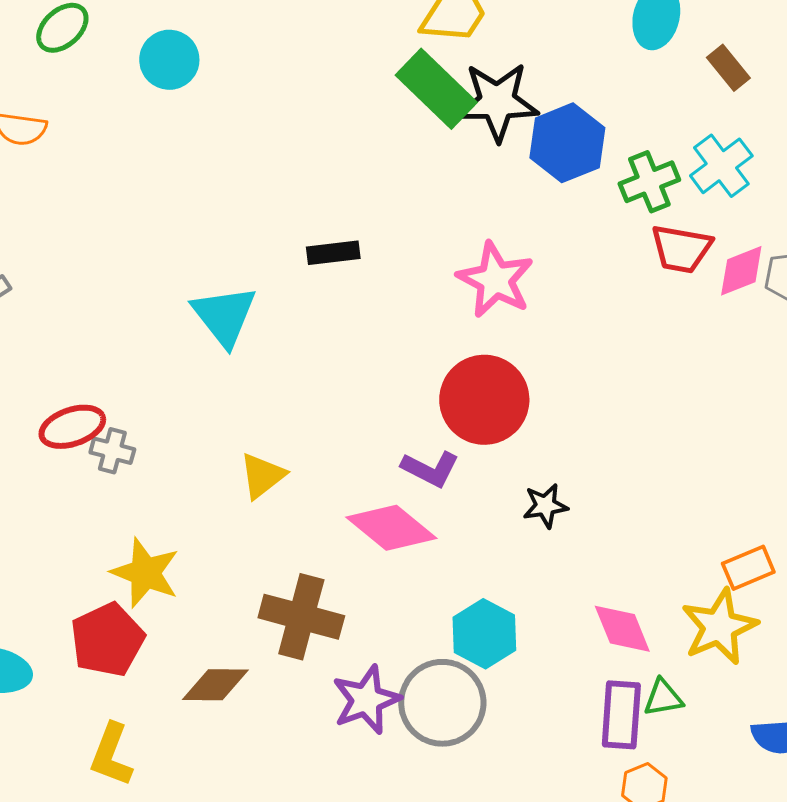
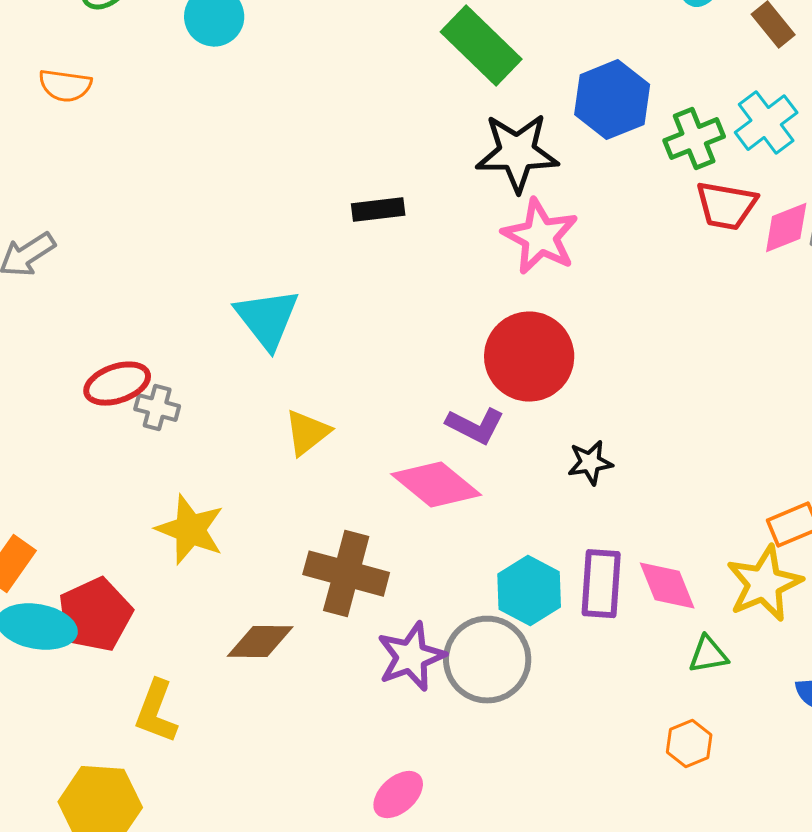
black star: (497, 102) -> (517, 153), moved
cyan triangle: (224, 316) -> (267, 319), moved
red pentagon: (107, 640) -> (95, 615), moved
purple rectangle: (621, 715) -> (601, 584), moved

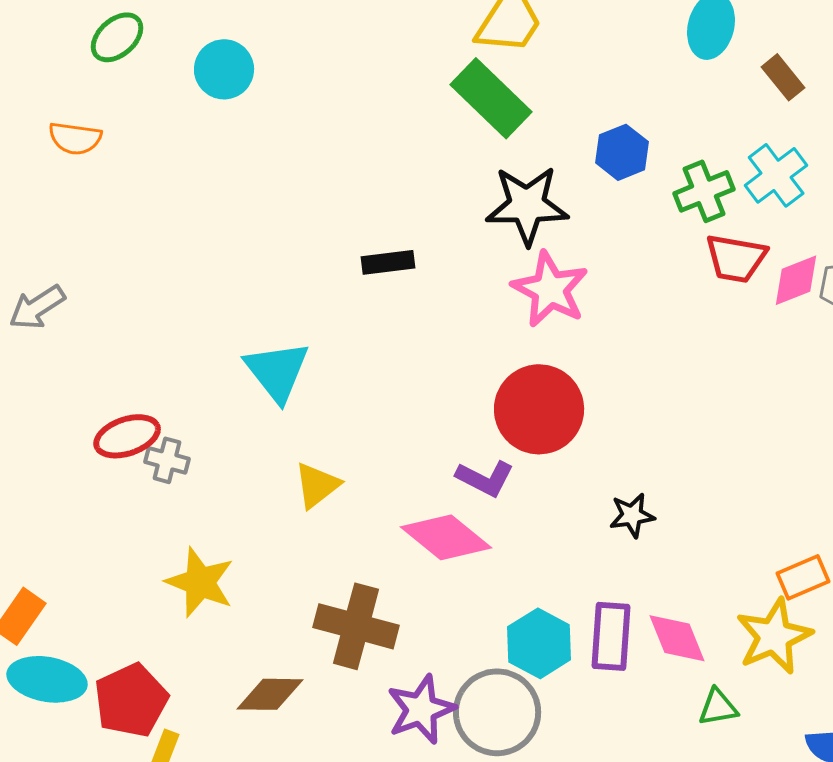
blue hexagon: (612, 100) -> (622, 152), size x0.7
black star: (590, 463) -> (632, 515), moved
red pentagon: (95, 615) -> (131, 700), moved

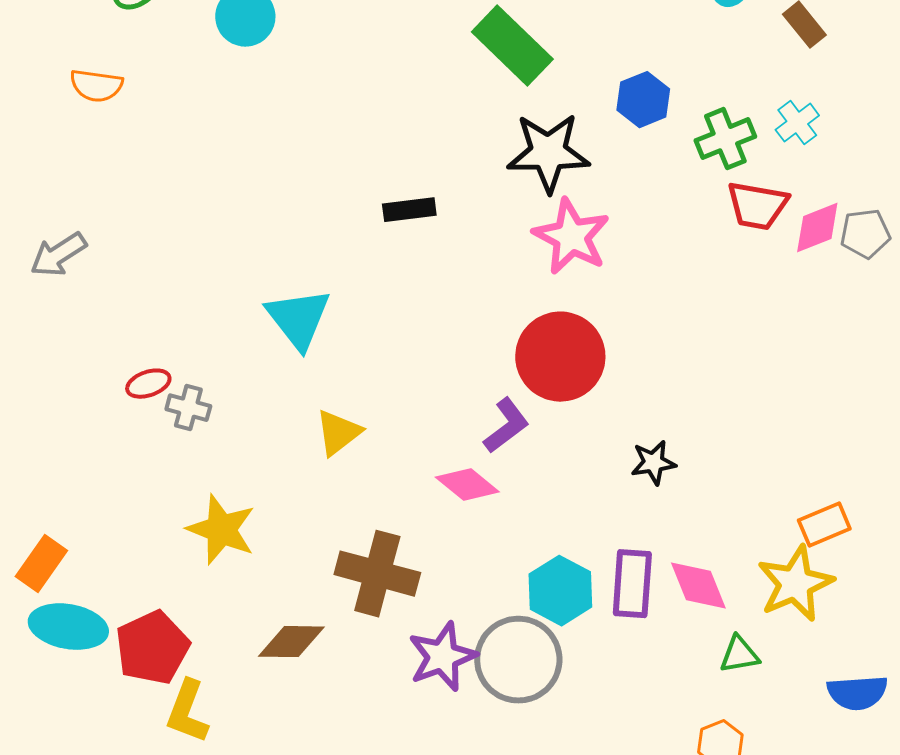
cyan cross: (776, 175) -> (797, 123), size x0.7
red ellipse: (127, 436) -> (148, 384), size x0.7
purple L-shape: (485, 478) -> (506, 426), turned -64
pink diamond: (446, 537) -> (467, 485), size x0.7

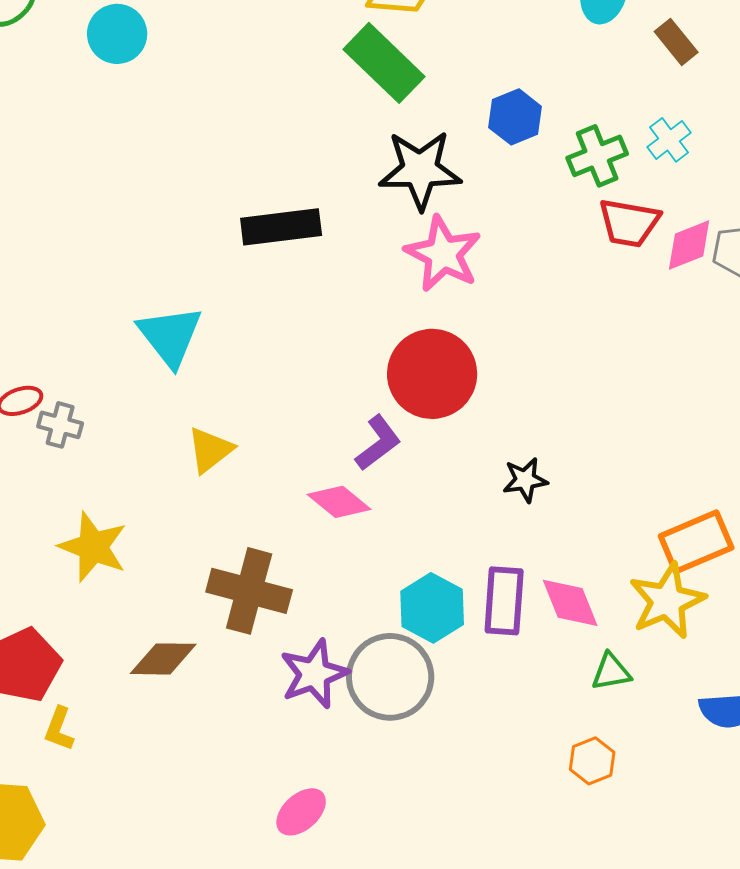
black rectangle: (409, 210) -> (281, 227), size x1.5
orange rectangle: (824, 525) -> (696, 542), size x1.4
yellow L-shape: (187, 712) -> (59, 729), size x0.7

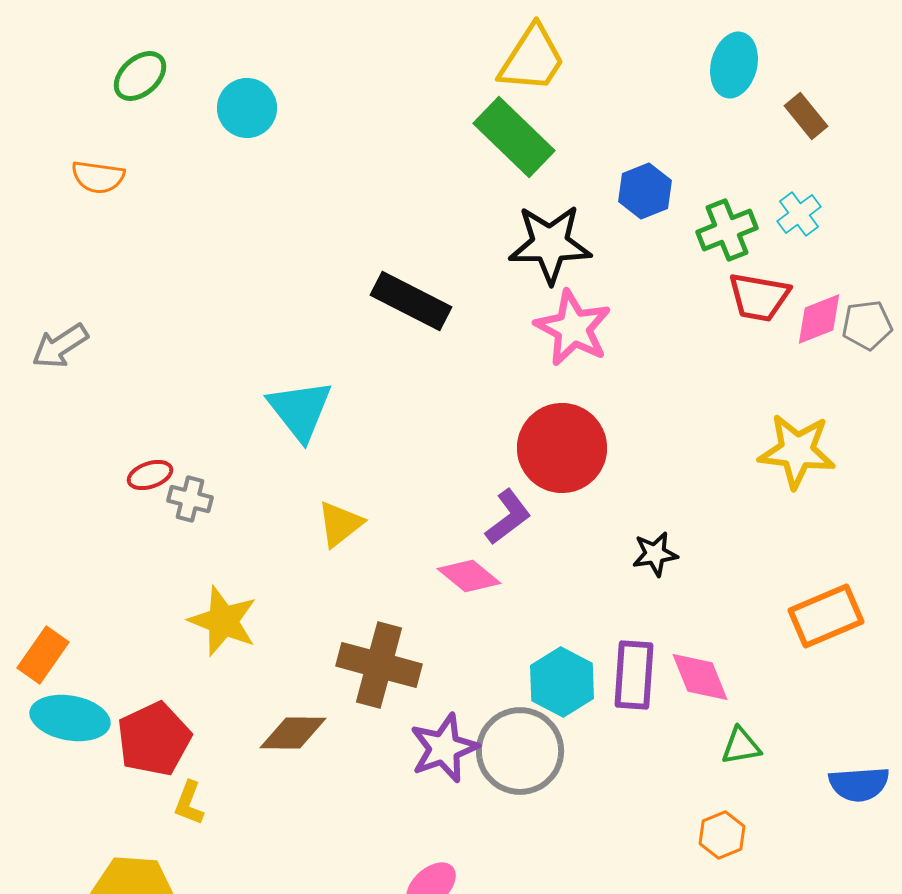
black rectangle: (281, 227) -> (411, 301), turned 34
yellow star: (667, 601) -> (797, 451), moved, turned 30

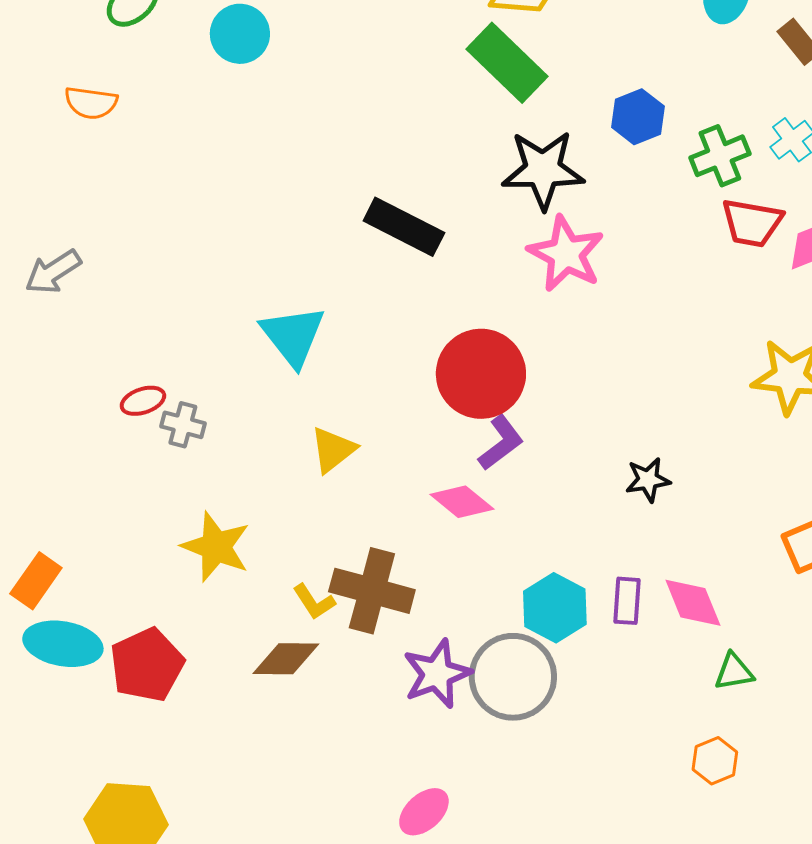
red circle: (562, 448) -> (481, 374), moved
purple rectangle: (634, 675) -> (627, 601), size x0.7
yellow L-shape: (189, 803) -> (314, 602), moved, turned -54

